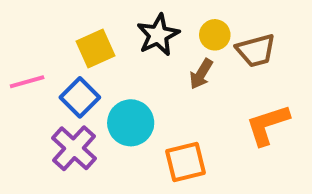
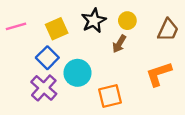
brown trapezoid: (256, 50) -> (168, 30), moved, turned -50
pink line: (27, 82) -> (16, 26), moved

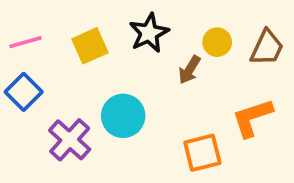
yellow circle: (127, 21) -> (217, 42), moved
blue square: (47, 58) -> (24, 92), moved
orange square: (110, 96) -> (202, 153), moved

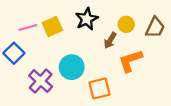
pink line: (25, 42) -> (28, 28), moved
orange L-shape: (252, 118) -> (130, 61), moved
orange square: (202, 153) -> (99, 89), moved

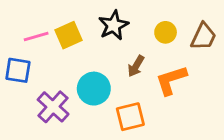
brown arrow: (110, 40) -> (136, 66), moved
blue square: (14, 53) -> (18, 70), turned -36

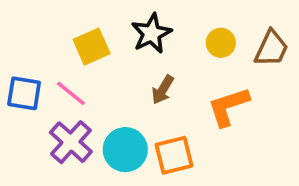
pink line: (36, 37) -> (71, 93), moved, turned 55
brown arrow: (136, 66) -> (163, 90), moved
cyan circle: (94, 89) -> (125, 150), moved

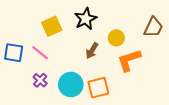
yellow circle: (221, 43) -> (116, 38), moved
purple cross: (71, 142) -> (40, 80), size x0.6

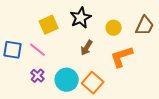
yellow circle: (116, 38) -> (114, 28), moved
orange square: (98, 88) -> (93, 83), turned -35

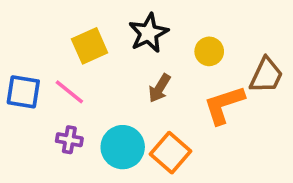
brown trapezoid: (145, 26) -> (266, 75), moved
purple cross: (38, 76) -> (69, 140), turned -32

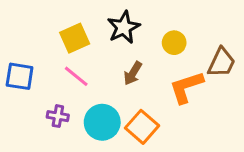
pink line: (69, 92) -> (76, 76), moved

